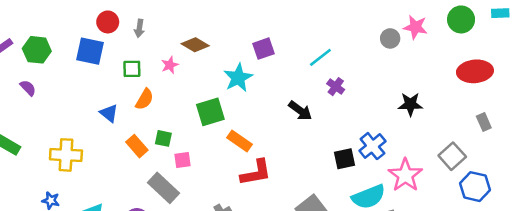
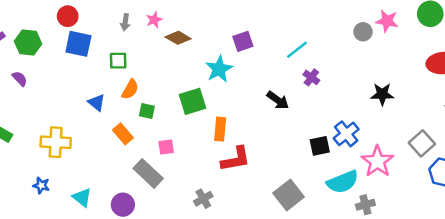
red circle: (108, 22) -> (68, 16), moved
pink star: (170, 65) -> (154, 20), moved
green square: (163, 138) -> (147, 111), moved
orange rectangle: (239, 141) -> (220, 129), turned 60

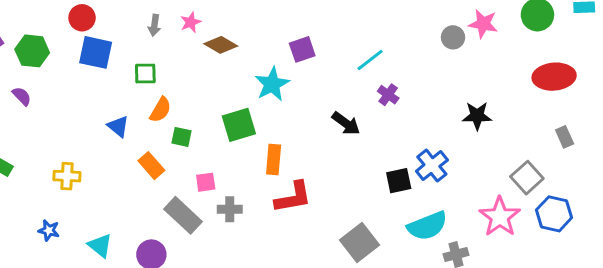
yellow cross: (56, 142) -> (67, 176), size x0.7
pink star: (377, 161) -> (500, 217), moved
gray cross: (203, 199) -> (230, 209), moved, turned 30

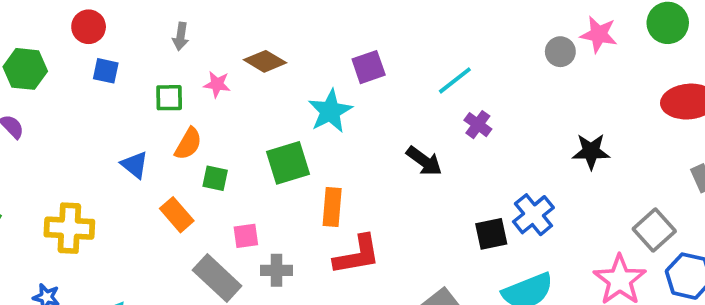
pink star: (191, 22) -> (217, 84), moved, turned 30
blue square: (96, 52) -> (106, 71), size x0.6
yellow cross: (67, 176) -> (69, 228), size x1.4

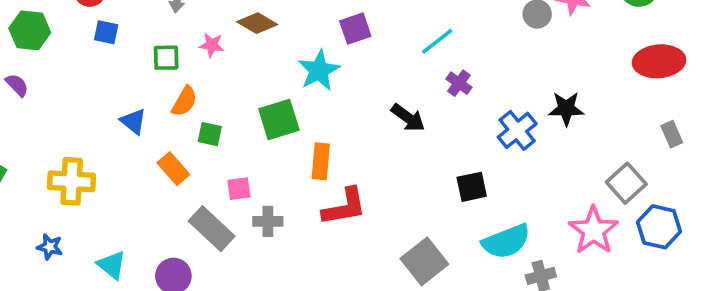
blue cross: (533, 215) -> (517, 130), moved

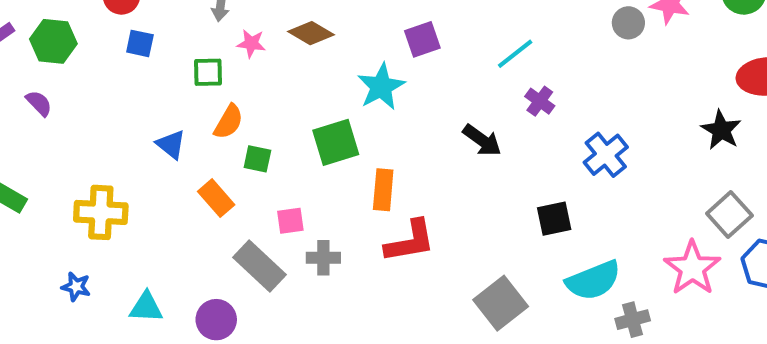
pink star: (212, 45) -> (251, 43), moved
black star: (566, 109) -> (721, 130), moved, turned 30
cyan triangle: (112, 265) -> (146, 307), turned -36

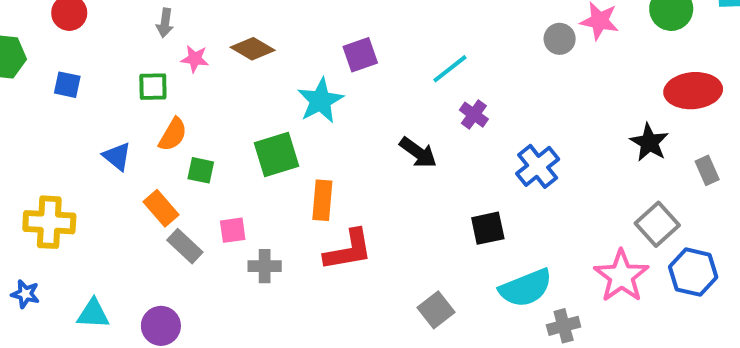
blue square: (140, 43) -> (67, 85), moved
gray rectangle: (259, 266) -> (185, 246), moved, size x0.7
gray square: (501, 303) -> (436, 310), size x0.7

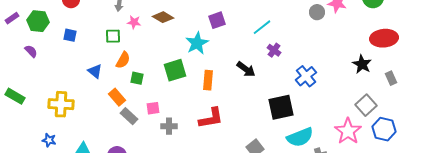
orange rectangle: (322, 200) -> (208, 80), moved
black square: (488, 228) -> (281, 107), size x1.5

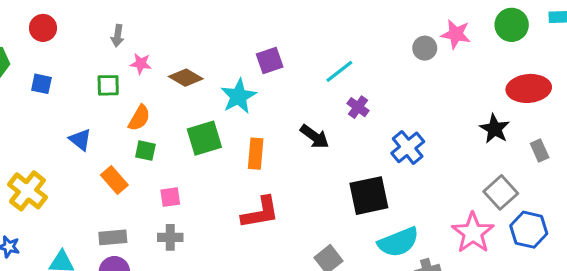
brown diamond: (163, 17) -> (186, 78), moved
orange semicircle: (123, 60) -> (139, 118), moved
yellow cross: (61, 104) -> (27, 191), turned 35
gray rectangle: (129, 116) -> (113, 237), moved, turned -48
gray cross: (169, 126) -> (170, 237), moved

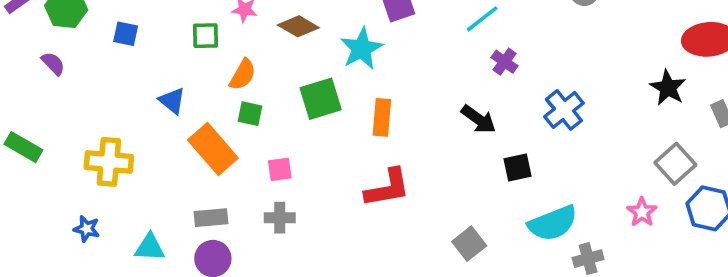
black arrow: (315, 137) -> (478, 119), moved
orange rectangle: (114, 180) -> (213, 149), size x1.5
yellow cross: (27, 191) -> (109, 162), turned -33
black square: (369, 196) -> (517, 168), size x0.6
pink star: (473, 233) -> (642, 212), size x0.6

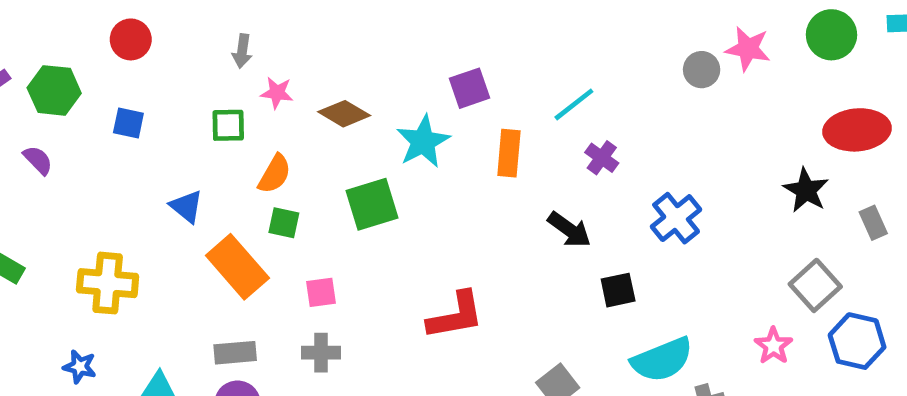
orange rectangle: (382, 117) -> (509, 153), moved

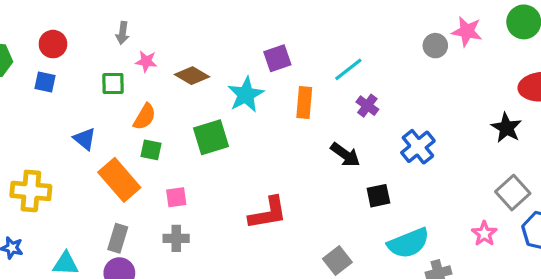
red circle: (131, 39) -> (53, 44), moved
gray rectangle: (235, 353) -> (118, 238), turned -68

